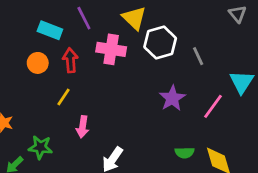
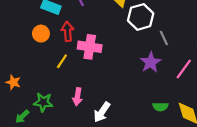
pink cross: (111, 49) -> (90, 47), moved
gray line: (198, 56) -> (164, 38), moved
pink arrow: (83, 127) -> (77, 97), moved

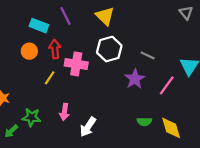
white hexagon: (141, 17) -> (109, 49), moved
gray line: (164, 38) -> (148, 55), turned -40

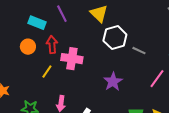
white hexagon: (109, 49) -> (115, 38), moved
purple star: (135, 79) -> (113, 82), moved

